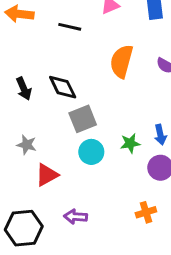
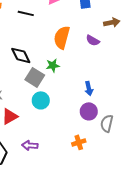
gray square: (83, 119) -> (35, 77), turned -36
green star: (130, 143) -> (53, 65), moved

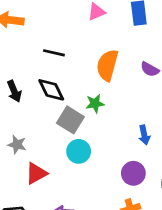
black line: (26, 13) -> (54, 53), moved
purple circle: (89, 111) -> (133, 173), moved

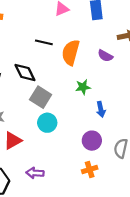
black line: (54, 53) -> (44, 42), moved
green star: (95, 103) -> (83, 87), moved

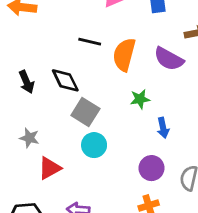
purple semicircle: (105, 56) -> (169, 59), size x1.5

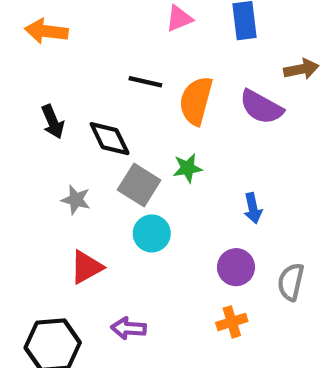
black arrow: (26, 82) -> (53, 122), moved
green star: (140, 99) -> (188, 168), moved
gray star: (29, 138) -> (76, 200), moved

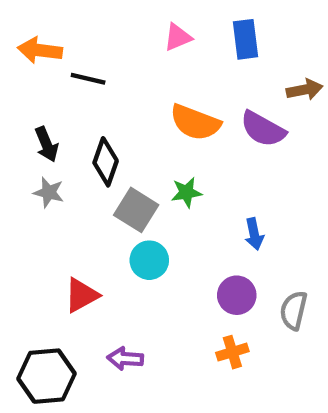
black line: (145, 82) -> (88, 79), moved
orange semicircle: (196, 101) -> (195, 122), turned -84
black diamond: (110, 139) -> (106, 162), turned 45
gray star: (76, 200) -> (49, 192), moved

